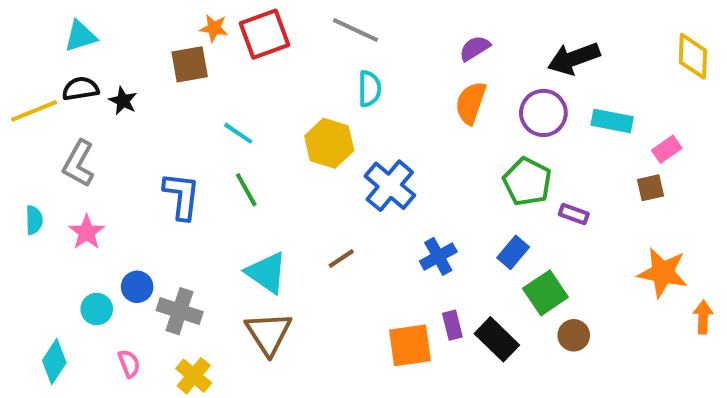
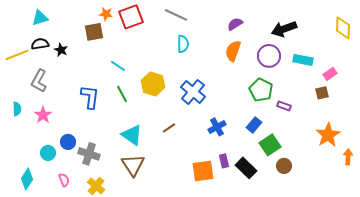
yellow hexagon: (329, 143) -> (153, 84), moved
orange star: (663, 273) -> (328, 135), turned 30

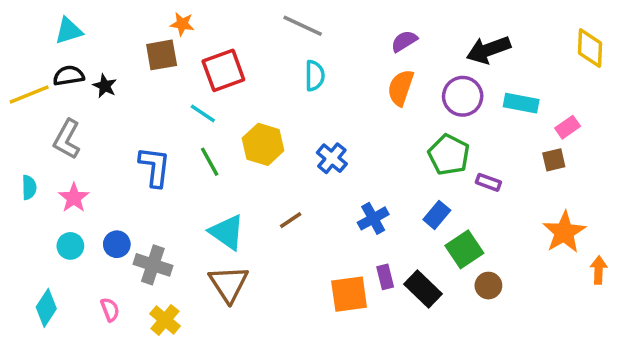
red square: (131, 17) -> (223, 70), moved
blue cross: (193, 92) -> (332, 158), size x0.7
cyan circle: (48, 153) -> (70, 246), moved

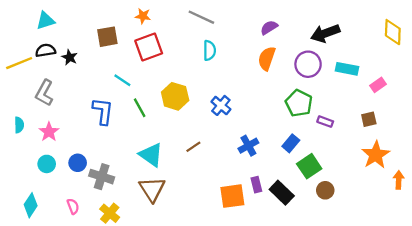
orange star: (182, 24) -> (143, 16), moved
cyan line: (203, 113) -> (122, 80), moved
brown square: (554, 160) -> (369, 119), moved

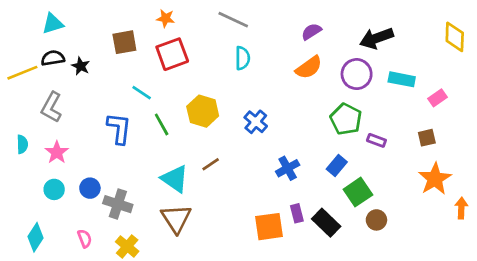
orange semicircle: (267, 58) -> (309, 67), turned -145
brown line: (193, 147) -> (211, 164), moved

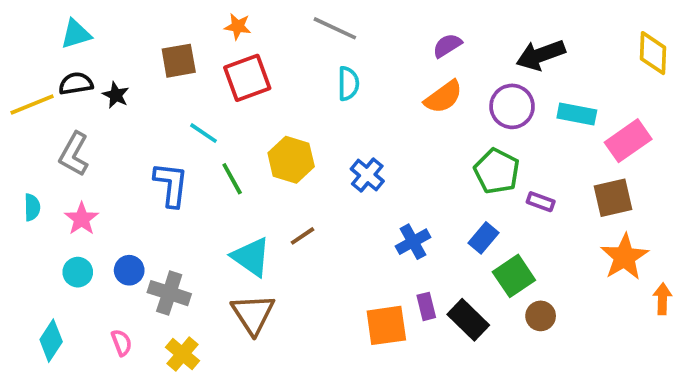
pink rectangle: (437, 98) -> (628, 141), size x1.6
brown square: (427, 138) -> (613, 198), size x1.5

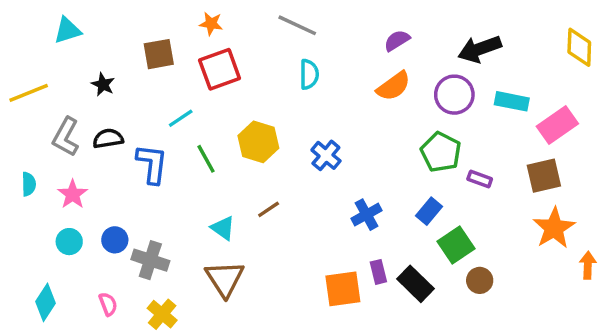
black semicircle: (76, 84) -> (108, 139), moved
cyan line: (203, 133) -> (181, 118), turned -68
cyan triangle: (251, 257) -> (223, 228), size x0.7

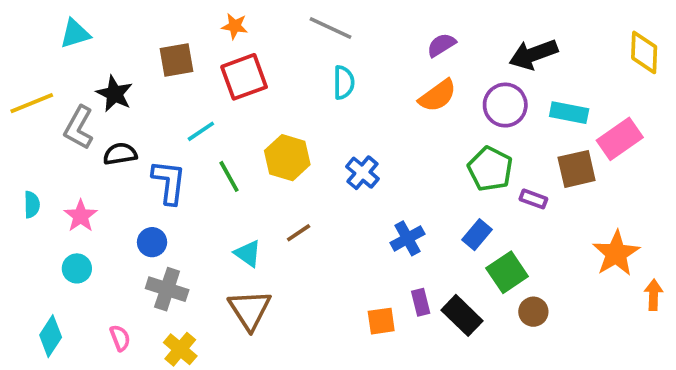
black star: (103, 84) -> (114, 94), size x1.4
gray L-shape: (66, 137) -> (79, 128), moved
brown square: (544, 176) -> (577, 169), moved
blue circle: (115, 240) -> (152, 242), moved
orange square: (343, 289) -> (381, 321), size x0.7

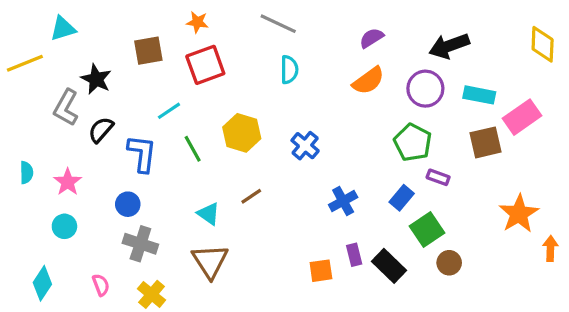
yellow line: (32, 103) -> (25, 63), moved
black semicircle: (120, 154) -> (101, 130), turned -40
purple rectangle: (533, 199) -> (438, 177), moved

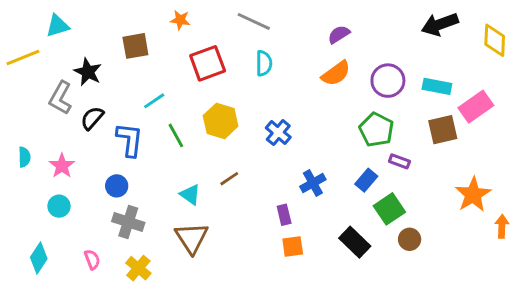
black arrow: (449, 46) -> (440, 24), moved
red square: (205, 65) -> (208, 63), moved
purple rectangle: (354, 255) -> (284, 215), moved

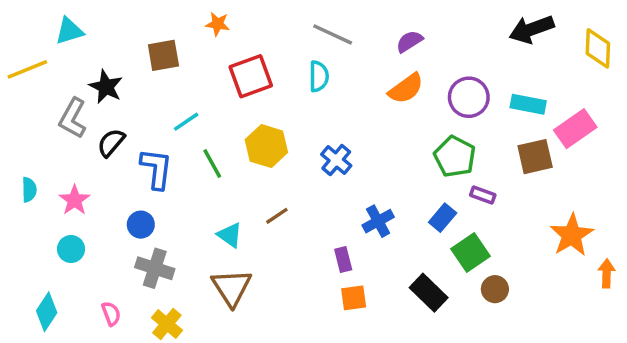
gray line: (254, 21) -> (333, 34), moved

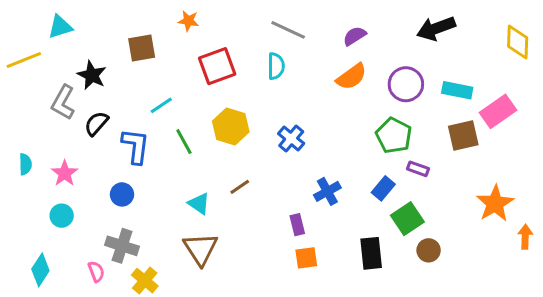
black arrow: (532, 29) -> (436, 28), moved
gray cross: (155, 268) -> (122, 246), moved
black rectangle: (429, 293) -> (371, 253), turned 40

